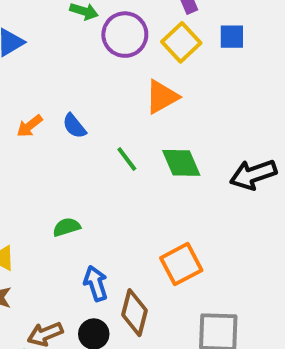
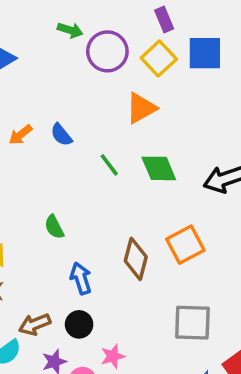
blue square: (232, 37) -> (205, 53), size x1.5
green semicircle: (67, 227) -> (54, 227), turned -100
orange square: (181, 264) -> (185, 245), moved
brown diamond: (135, 313) -> (136, 259), moved

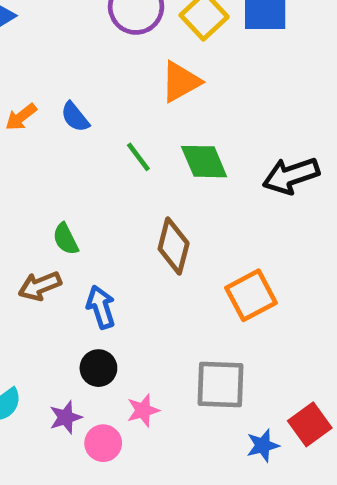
orange square: (185, 245) -> (251, 295), moved
brown diamond: (136, 259) -> (174, 246), moved
gray square: (192, 323) -> (221, 384), moved
brown arrow: (35, 324) -> (40, 286), moved

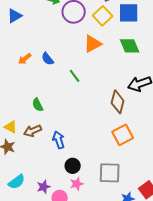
green diamond: (204, 162) -> (130, 46), moved
green semicircle: (66, 239) -> (38, 105), moved
brown diamond: (174, 246) -> (118, 102), moved
black circle: (98, 368) -> (73, 166), moved

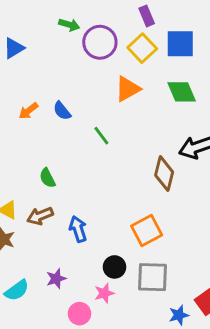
orange square: (123, 135) -> (147, 230), moved
black circle: (73, 166) -> (115, 267), moved
purple star: (44, 187) -> (56, 279), moved

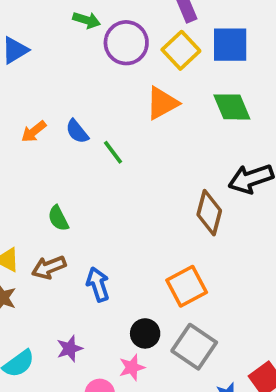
green line: (101, 136) -> (113, 152), moved
gray square: (152, 277) -> (194, 347), turned 32

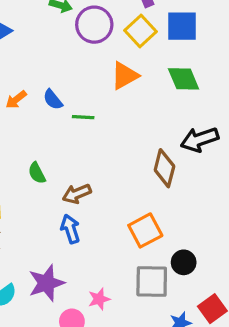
green line: (113, 152) -> (83, 117), turned -50
brown arrow: (49, 267) -> (77, 194), moved
black circle: (145, 333) -> (184, 262), moved
gray square: (194, 347) -> (152, 281), turned -33
purple star: (70, 349) -> (46, 283), size x1.6

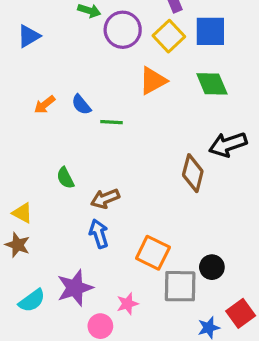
orange square: (145, 230) -> (153, 253), moved, turned -36

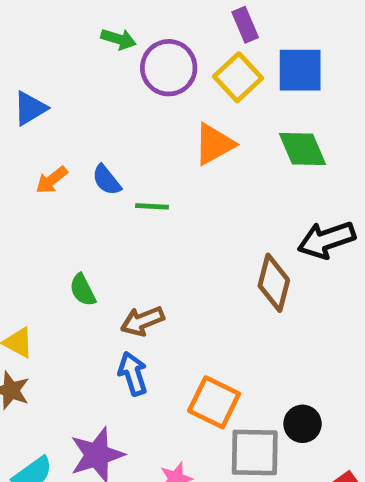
blue triangle: (29, 36) -> (30, 108), moved

